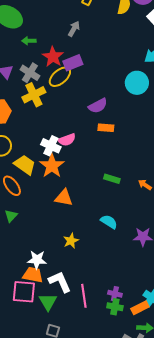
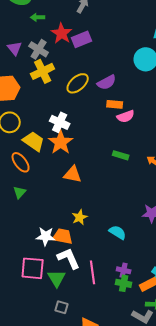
yellow ellipse: (60, 77) -> (78, 83), moved
pink semicircle: (67, 140) -> (126, 116), moved
cyan semicircle: (109, 222) -> (118, 232), moved
orange trapezoid: (33, 275) -> (63, 236), moved

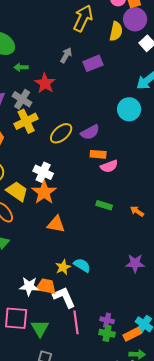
purple rectangle: (82, 39) -> (93, 63), moved
cyan semicircle: (118, 232) -> (82, 265), moved
white L-shape: (69, 258) -> (64, 297), moved

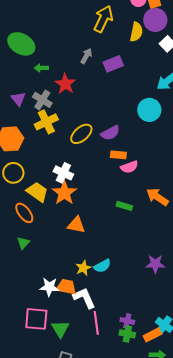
orange arrow: (137, 211) -> (157, 197), moved, size x1.6
cyan semicircle: (82, 265) -> (102, 266), turned 120

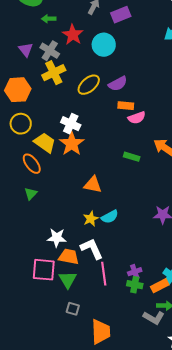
cyan circle: (149, 110) -> (104, 45), moved
orange triangle: (76, 225) -> (93, 185), moved
orange trapezoid: (66, 287) -> (69, 257), moved
purple cross: (127, 321) -> (135, 272), turned -32

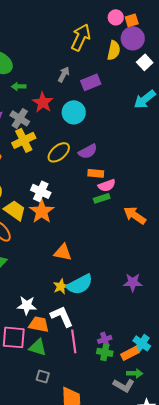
green rectangle: (132, 157) -> (102, 198), moved, turned -35
cyan semicircle: (110, 217) -> (80, 284), size x1.5
green triangle: (68, 280) -> (38, 347), turned -42

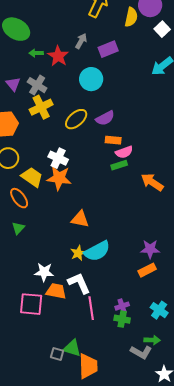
red star: (43, 102) -> (58, 56), moved
orange star: (42, 211) -> (59, 178), turned -30
green triangle: (38, 347) -> (72, 348), moved
orange rectangle: (130, 353) -> (147, 270), moved
gray square: (43, 376) -> (57, 354), moved

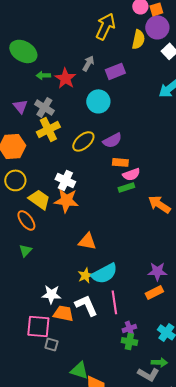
pink line: (91, 308) -> (114, 302), moved
gray square: (57, 354) -> (51, 344), moved

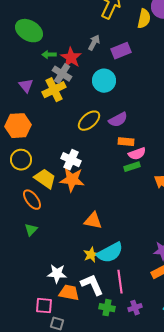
gray cross: (44, 107) -> (62, 74), moved
yellow cross: (48, 129) -> (54, 90), moved
pink square: (38, 326) -> (44, 306), size x0.7
green cross: (129, 341) -> (107, 308), moved

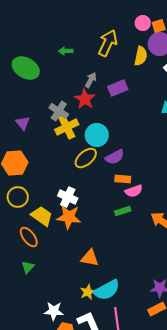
green arrow: (49, 55) -> (66, 51), moved
red star: (71, 58) -> (85, 99), moved
cyan circle: (104, 81) -> (97, 135), moved
yellow cross: (54, 90) -> (67, 127), moved
green rectangle: (132, 167) -> (123, 211), moved

